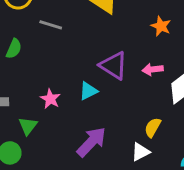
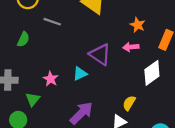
pink arrow: (153, 69) -> (131, 47), moved

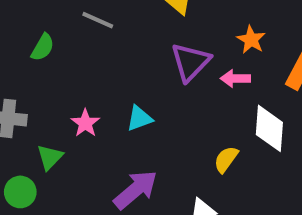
purple triangle: (100, 54) -> (190, 62), moved, turned 35
white diamond: (152, 73) -> (269, 128), turned -55
yellow semicircle: (129, 103) -> (226, 159), moved

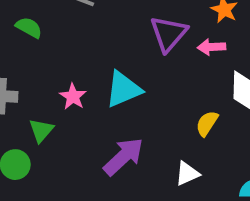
green semicircle: (43, 47) -> (29, 27), turned -88
cyan triangle: (139, 118) -> (123, 89), size x1.5

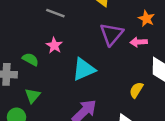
green semicircle: (29, 27) -> (30, 59), moved
pink star: (73, 97) -> (54, 45), moved

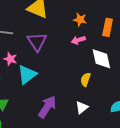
purple triangle: (112, 34) -> (37, 42), moved
cyan triangle: (84, 69) -> (27, 75), moved

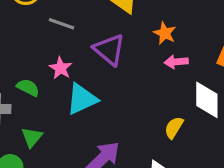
orange star: (80, 20) -> (165, 33), moved
purple triangle: (37, 42) -> (109, 50), turned -30

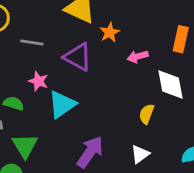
orange star: (165, 33) -> (110, 32), moved, turned 30
green triangle: (32, 137) -> (25, 146), size x1.4

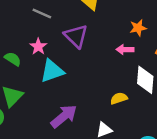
orange star: (110, 32) -> (138, 28), moved
yellow semicircle: (147, 114) -> (119, 98), turned 35

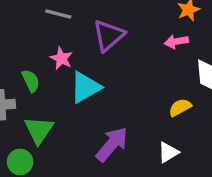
purple triangle: (76, 36) -> (108, 35), turned 45
green semicircle: (13, 59) -> (31, 81), turned 42

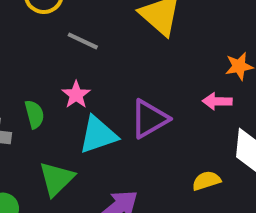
purple triangle: (108, 35) -> (149, 119), moved
green triangle: (39, 130) -> (56, 179), moved

